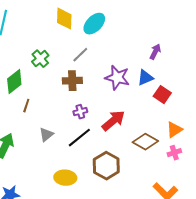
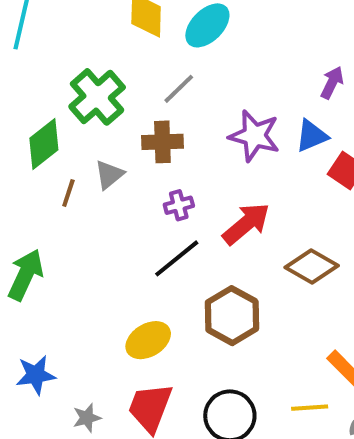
green cross: (40, 59) -> (97, 97), size x1.5
gray triangle: (46, 135) -> (109, 175), moved
yellow ellipse: (65, 178) -> (148, 340), turned -35

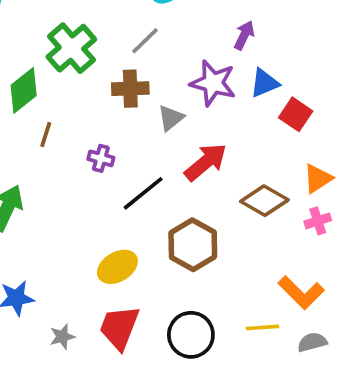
purple arrow: (332, 83) -> (244, 35), moved
gray triangle: (109, 175) -> (171, 118), moved
purple cross: (179, 205) -> (101, 158), moved, turned 30

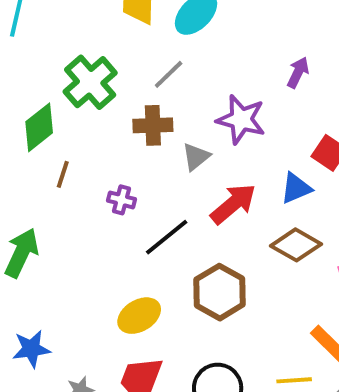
purple arrow: (244, 35) -> (298, 72), moved
blue triangle: (264, 83) -> (296, 188), moved

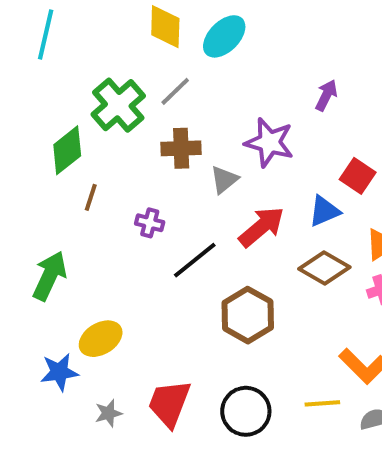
gray line: (169, 74) -> (175, 91), moved
yellow ellipse: (139, 316) -> (101, 339), moved

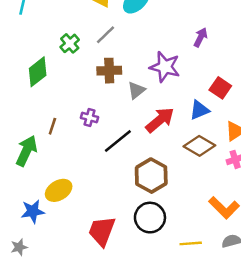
green cross: (118, 105) -> (70, 43), size x0.6
brown line: (91, 197) -> (52, 126), moved
yellow line: (322, 403) -> (191, 243), moved
black circle: (246, 411) -> (150, 218), moved
gray star: (108, 413) -> (19, 247), moved

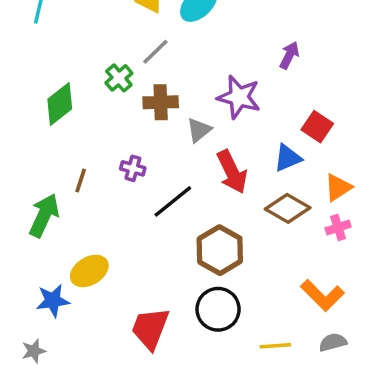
green cross: (70, 43) -> (119, 78), moved
red arrow: (160, 120) -> (232, 172), turned 104

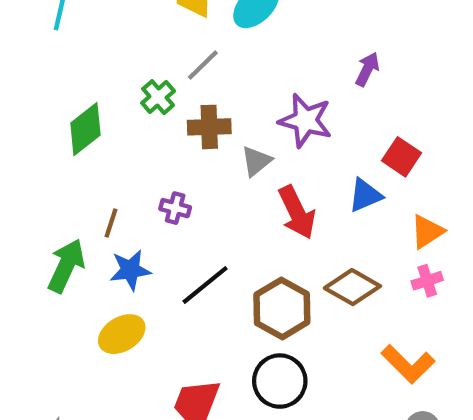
black line: (173, 201) -> (205, 285), moved
brown diamond: (288, 208) -> (352, 287), moved
blue star: (53, 301) -> (130, 270), moved

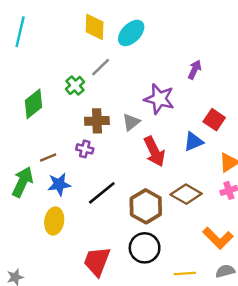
brown cross: (209, 127) -> (97, 121), moved
brown line: (111, 223) -> (48, 158), turned 49
yellow ellipse: (122, 334) -> (54, 221), turned -50

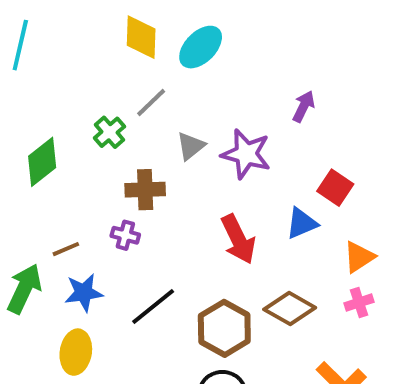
gray triangle: (131, 122) -> (191, 146), moved

